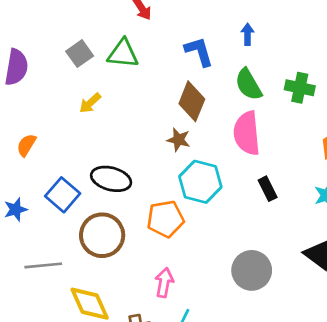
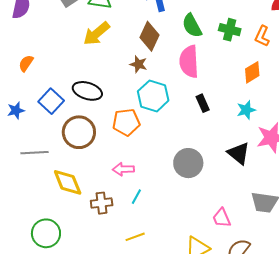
yellow arrow: (90, 103) -> (97, 34), moved, size x1.6
pink arrow: (164, 283) -> (123, 169), turned -105

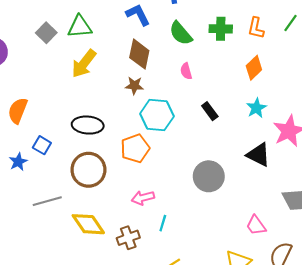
pink semicircle: (189, 62) -> (186, 71), size x0.5
orange semicircle: (26, 63) -> (18, 111), size x1.4
blue square: (51, 101) -> (42, 145), moved, size x0.7

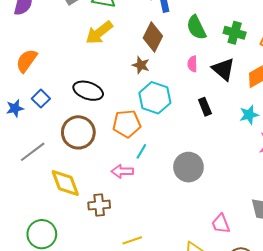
black triangle: (259, 155) -> (223, 69), moved
gray line: (47, 201) -> (33, 152), turned -36
cyan line: (163, 223) -> (141, 151), moved

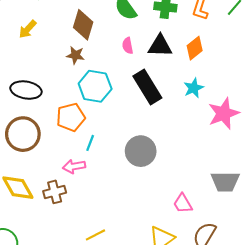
yellow arrow: (99, 33) -> (28, 29), size x0.7
black triangle: (223, 69) -> (160, 46), turned -30
black rectangle: (205, 107) -> (147, 87), size x1.8
brown cross: (99, 205) -> (55, 192), moved

